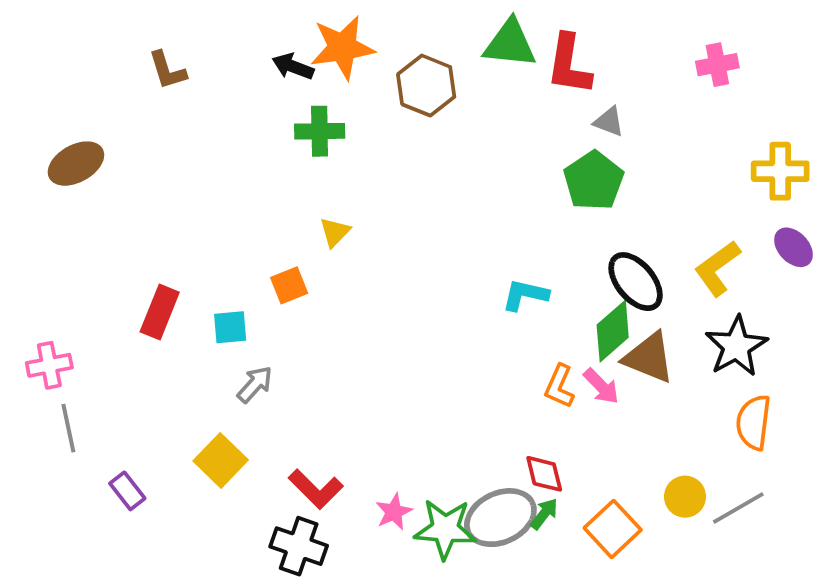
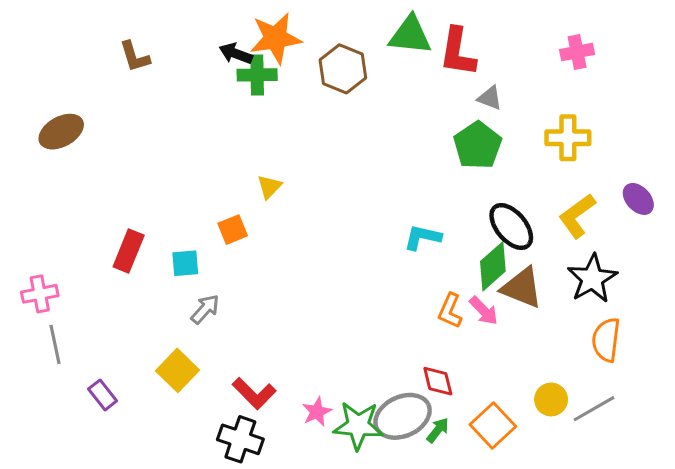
green cross: (320, 131) -> (257, 75), moved
yellow cross: (780, 171) -> (568, 138), moved
green arrow: (544, 514) -> (438, 430), moved

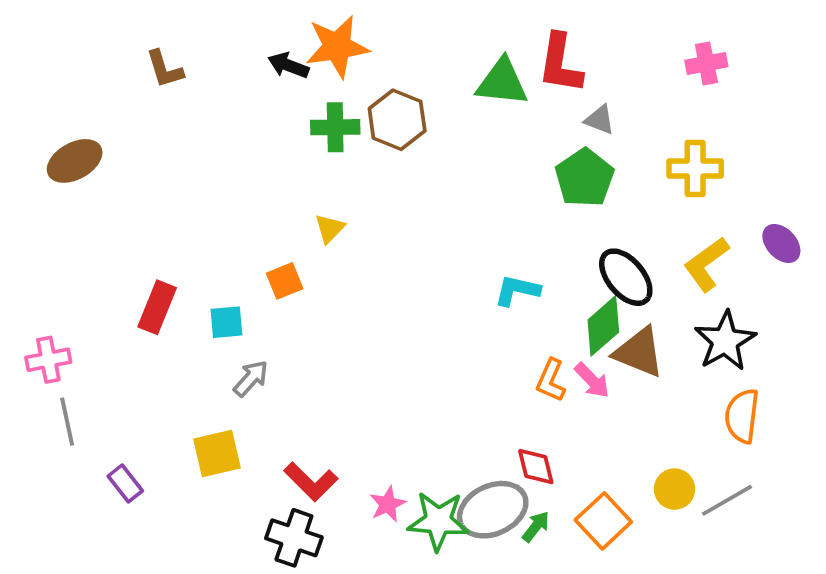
green triangle: (410, 35) -> (502, 82), moved
brown hexagon: (343, 69) -> (397, 120), moved
green cross: (257, 75) -> (335, 127), moved
yellow square: (178, 370) -> (217, 453), turned 33

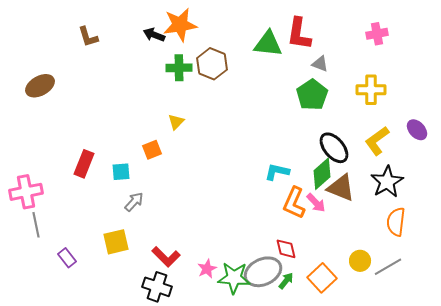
cyan L-shape: (517, 290) -> (277, 172), moved
pink cross: (48, 360) -> (26, 192), size x1.4
orange L-shape: (551, 380) -> (294, 203), size x1.4

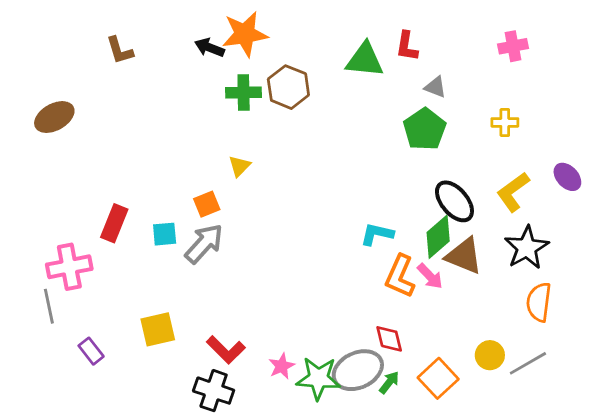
red L-shape: (299, 34) -> (407, 46), size x0.7
yellow cross: (371, 90) -> (505, 122), size x0.7
pink cross: (26, 192) -> (69, 267), moved
gray arrow: (134, 202) -> (204, 244), moved, size x1.5

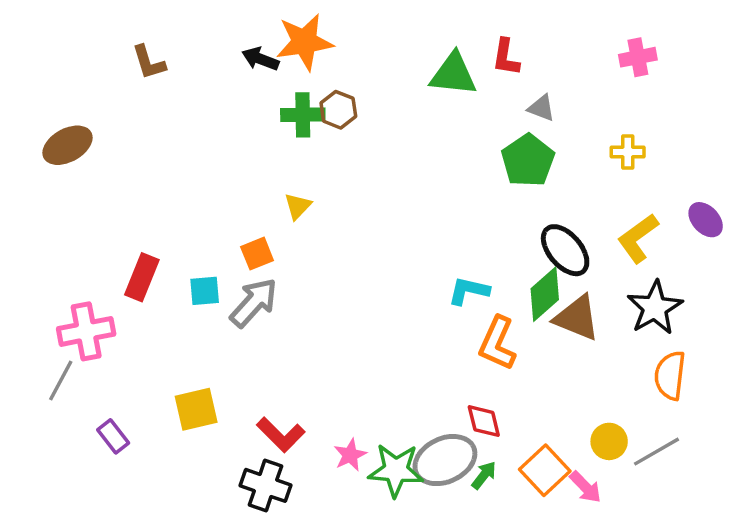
brown hexagon: (288, 87) -> (338, 110), moved, size x0.7
pink arrow: (430, 276) -> (585, 487), moved
gray line: (49, 306) -> (61, 380), turned 40

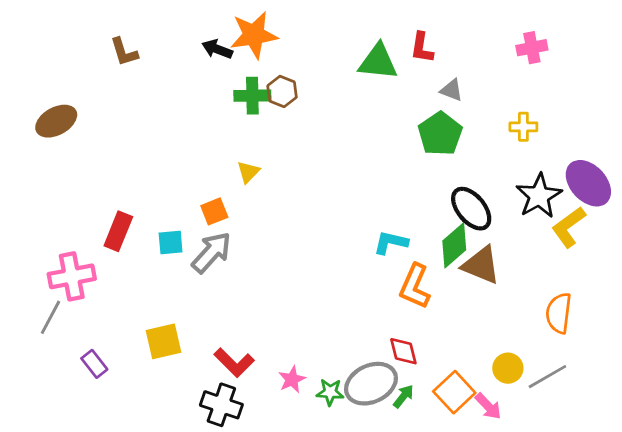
purple ellipse: (706, 220) -> (588, 183), size x1.6
yellow L-shape: (638, 238) -> (569, 227), moved
black star: (655, 308) -> (539, 196), moved
green star: (396, 470) -> (330, 392), size x0.6

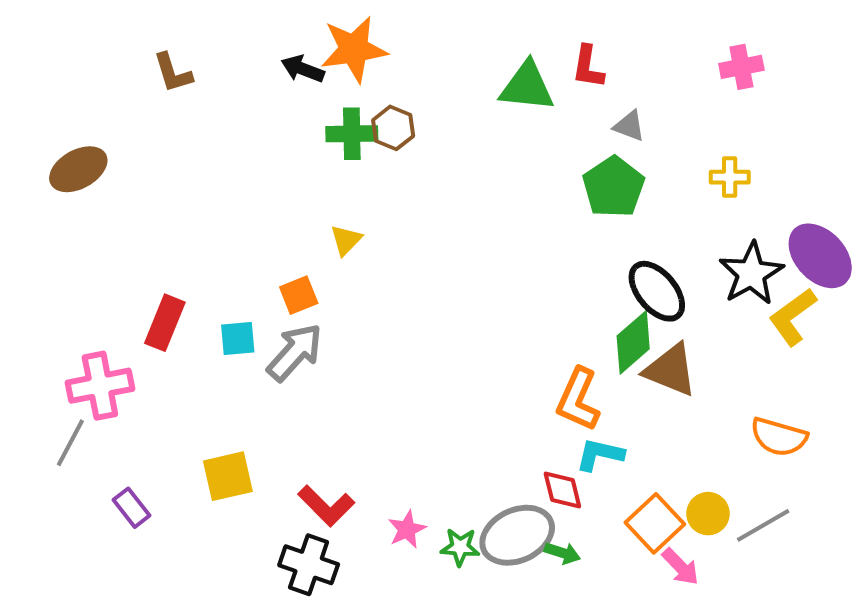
cyan L-shape: (391, 243) -> (600, 455), moved
orange semicircle: (559, 313) -> (779, 437), turned -81
orange square: (454, 392) -> (655, 523), moved
green arrow: (403, 396) -> (562, 553), turned 70

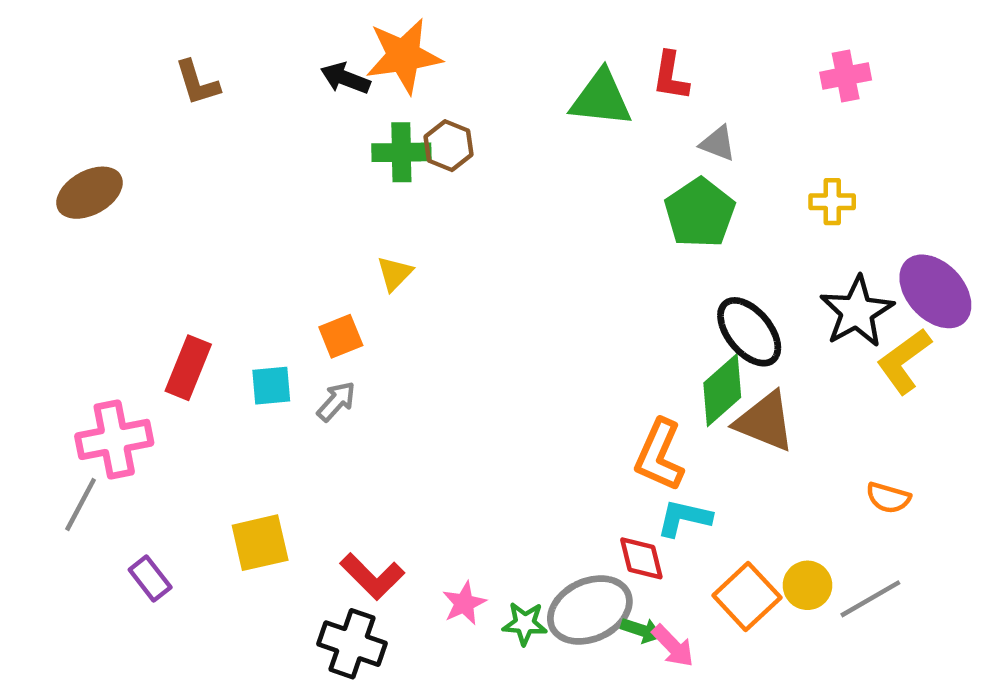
gray arrow: (295, 352) -> (336, 401), size x0.6
orange semicircle: (779, 437) -> (888, 498), size x0.7
pink arrow: (680, 567) -> (673, 646), moved

